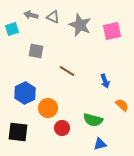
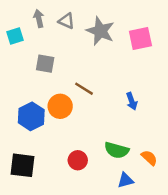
gray arrow: (31, 15) -> (39, 18), turned 64
orange semicircle: (122, 105) -> (149, 158), moved
orange circle: (48, 108) -> (60, 106), moved

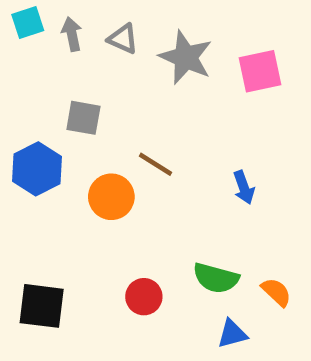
cyan square: (15, 36) -> (28, 23), moved
blue hexagon: (31, 116) -> (37, 169), moved

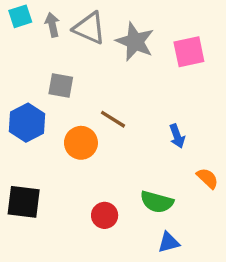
gray triangle: (123, 39) -> (89, 28), size x1.5
orange semicircle: (276, 292) -> (207, 178), moved
black square: (42, 306) -> (24, 202), moved

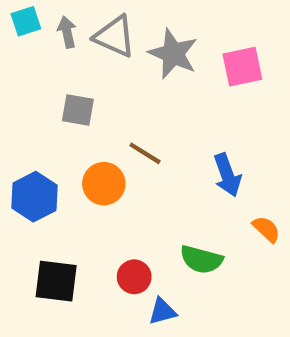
blue hexagon: (27, 123) -> (35, 197), moved
blue arrow: (177, 136) -> (227, 175), size x1.4
black square: (24, 202) -> (56, 281), moved
blue triangle: (169, 242) -> (162, 311), moved

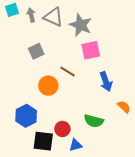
pink square: (242, 67) -> (91, 50), moved
gray square: (78, 110) -> (36, 51), turned -35
blue hexagon: (35, 197) -> (26, 116), moved
black square: (56, 281) -> (43, 141), moved

